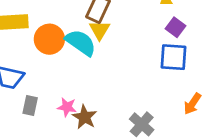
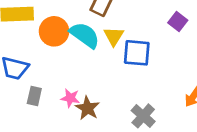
yellow triangle: (100, 30) -> (114, 36), moved
blue square: (173, 57) -> (137, 53), moved

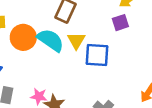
purple square: (178, 21) -> (120, 23), moved, turned 35

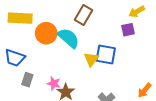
yellow triangle: (76, 41) -> (91, 59), moved

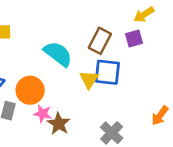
brown rectangle: (84, 15) -> (100, 41), moved
orange circle: (46, 33) -> (30, 90), moved

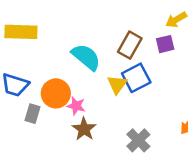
blue square: (107, 72) -> (136, 78), turned -36
pink star: (43, 114) -> (76, 106), moved

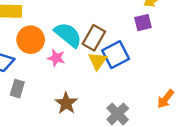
brown rectangle: (130, 45) -> (94, 38), moved
orange circle: (56, 93) -> (31, 40), moved
pink star: (76, 106) -> (56, 58), moved

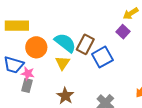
purple square: (143, 23) -> (123, 32), turned -32
pink star: (56, 58) -> (28, 73), moved
yellow triangle: (98, 61) -> (63, 63), moved

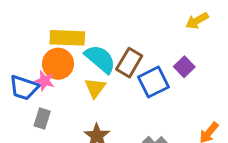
yellow rectangle: (17, 26) -> (67, 38), moved
purple square: (123, 32) -> (184, 67), moved
pink star: (28, 73) -> (45, 81), moved

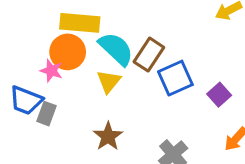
purple square: (184, 67) -> (219, 95), moved
blue trapezoid: (24, 88) -> (26, 100), moved

